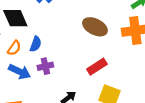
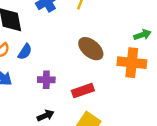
purple cross: (45, 66) -> (46, 80), moved

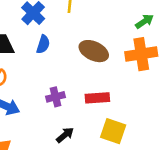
blue semicircle: (25, 52) -> (43, 44), moved
red rectangle: (83, 91) -> (97, 98), turned 30

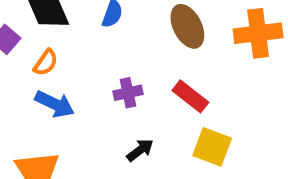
brown ellipse: (94, 51) -> (187, 26), turned 36
red rectangle: (97, 98) -> (190, 96), turned 40

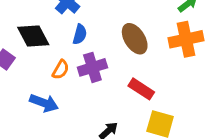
orange semicircle: (46, 63) -> (61, 70), moved
purple cross: (128, 93) -> (92, 67), moved, size x1.4

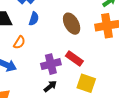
purple cross: (92, 67) -> (51, 64), moved

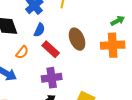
red rectangle: (74, 58) -> (51, 49), moved

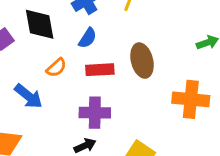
orange cross: (113, 45) -> (191, 99), moved
red rectangle: (51, 49) -> (100, 70), turned -54

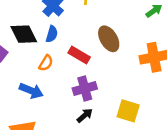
blue semicircle: (88, 38) -> (52, 34), moved
red rectangle: (100, 70) -> (79, 55), turned 50

